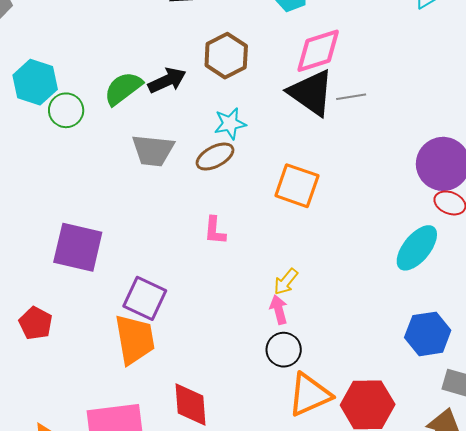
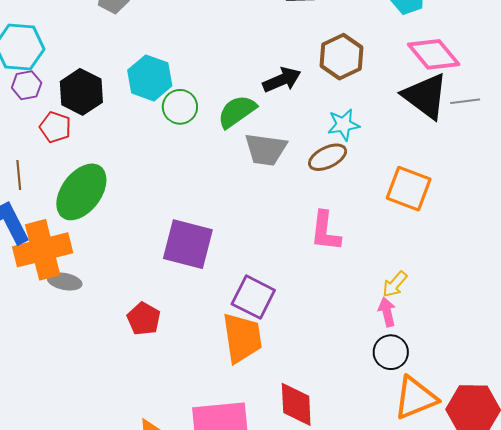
pink diamond: (318, 51) -> (434, 54), turned 66
green semicircle: (123, 88) -> (237, 112), moved
pink L-shape: (215, 231) -> (325, 231), size x1.4

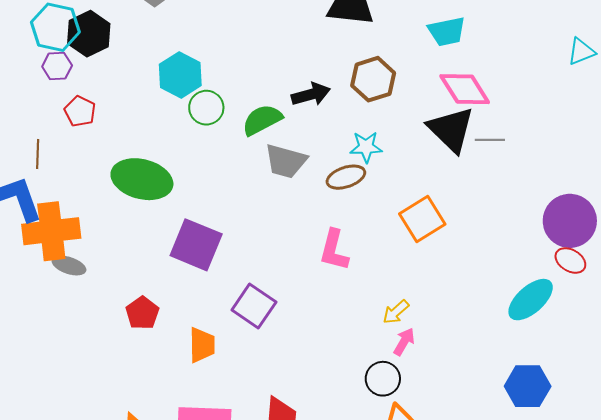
black hexagon: (81, 92) -> (89, 34), moved
orange square: (409, 189) -> (422, 219), turned 30
green ellipse: (81, 192) -> (142, 179), moved, turned 60
pink arrow: (387, 312) -> (404, 342), moved, turned 36
orange trapezoid: (242, 338) -> (202, 345), moved, size x0.7

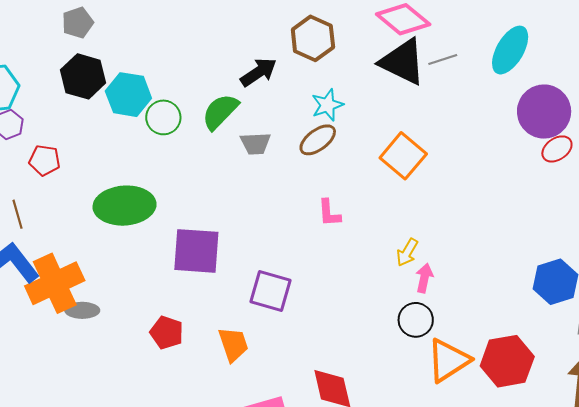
black hexagon: (89, 34) -> (83, 76), moved
gray trapezoid: (286, 161) -> (256, 144), size x0.7
pink L-shape: (334, 250) -> (329, 213), size x0.7
red ellipse: (570, 260) -> (557, 149), turned -48
cyan ellipse: (531, 300) -> (510, 50), moved

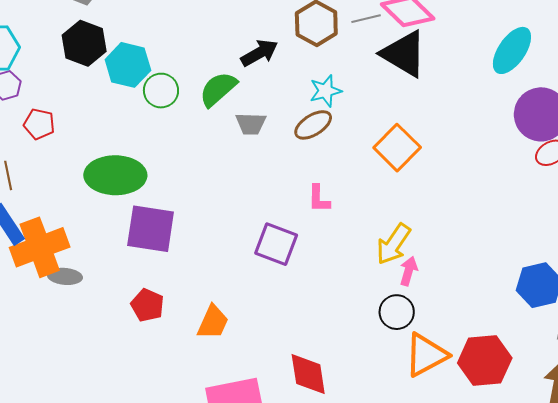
gray line: (443, 60) -> (366, 19), moved
purple square: (196, 251) -> (151, 229), moved
yellow arrow: (407, 252) -> (393, 244), size x1.5
purple square: (270, 291) -> (276, 244), moved
orange trapezoid: (233, 344) -> (213, 322), turned 39

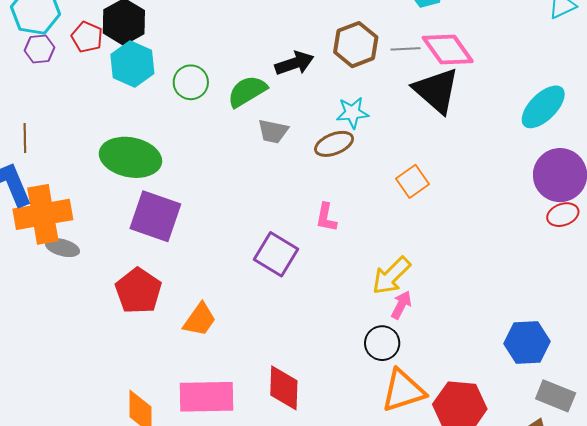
cyan hexagon: (128, 65) -> (132, 64), moved
red pentagon: (39, 124) -> (87, 37), moved
orange square: (397, 148) -> (412, 181), size x0.7
red pentagon: (147, 305) -> (138, 291), size x1.4

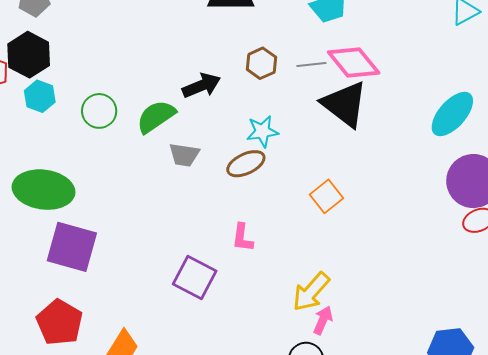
brown hexagon: (356, 45) -> (261, 63), size x0.7
cyan hexagon: (132, 64) -> (40, 96), size x0.7

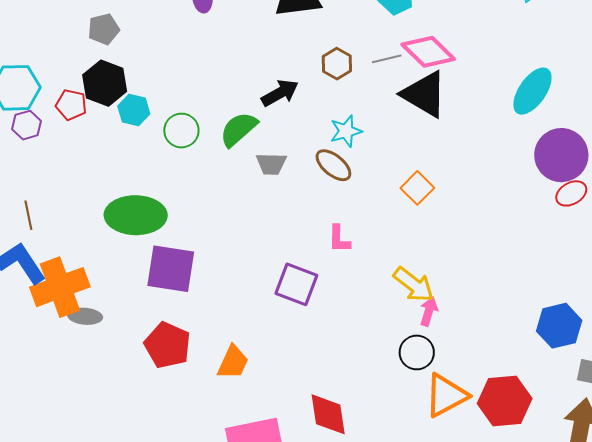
cyan hexagon: (40, 96) -> (134, 110), moved
brown ellipse: (246, 164) -> (333, 165), turned 72
yellow arrow: (311, 292) -> (414, 285), turned -87

